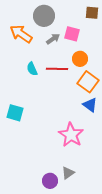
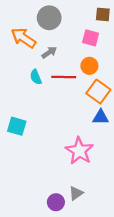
pink square: (72, 34) -> (91, 38), moved
gray arrow: (53, 39) -> (49, 52), moved
blue triangle: (90, 105) -> (101, 117), turned -35

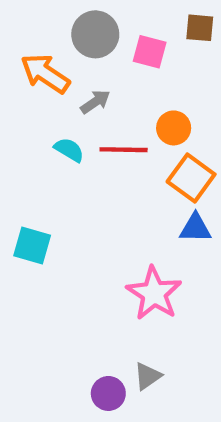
pink square: (91, 38) -> (150, 52), moved
cyan semicircle: (36, 77) -> (69, 150), turned 144

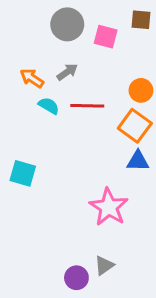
orange arrow: (45, 74) -> (32, 78), moved, size x0.7
orange circle: (174, 128) -> (141, 90), moved

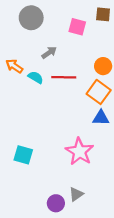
gray circle: (67, 24) -> (31, 18), moved
orange arrow: (32, 78) -> (14, 66), moved
cyan square: (23, 173) -> (23, 155), moved

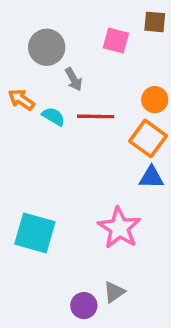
gray circle: (31, 18) -> (47, 47), moved
gray arrow: (49, 53) -> (74, 79), turned 96
cyan square: (23, 155) -> (35, 233), size x1.4

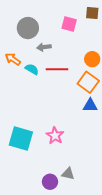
gray arrow: (74, 79) -> (44, 47), turned 112
pink star: (119, 228) -> (55, 136), moved, size x0.7
gray triangle: (114, 292) -> (68, 174), turned 48

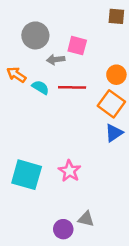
pink square: (69, 24) -> (77, 46), moved
blue triangle: (90, 105) -> (114, 133), turned -35

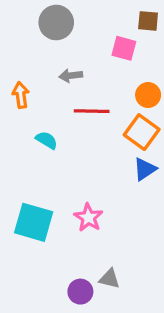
gray circle: (35, 35) -> (56, 22), moved
pink square: (77, 46) -> (124, 48), moved
orange arrow: (16, 75) -> (21, 95), turned 48
cyan semicircle: (40, 87) -> (47, 140), moved

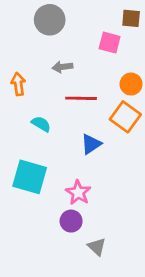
blue triangle: (145, 169) -> (91, 144), moved
cyan square: (34, 222) -> (30, 177), moved
gray triangle: (109, 279) -> (97, 247), turned 30
purple circle: (80, 292) -> (71, 221), moved

